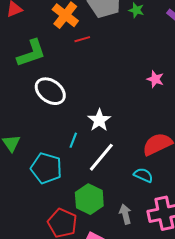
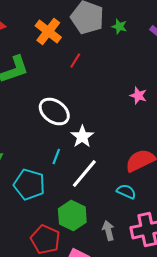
red line: (82, 39) -> (75, 61), moved, turned -42
white ellipse: (50, 91) -> (54, 112), moved

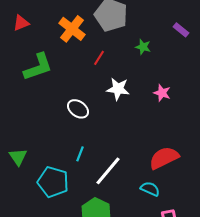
green star: (119, 27) -> (143, 47), moved
white ellipse: (54, 112) -> (78, 109), size x0.7
white star: (82, 137) -> (118, 89), moved, turned -30

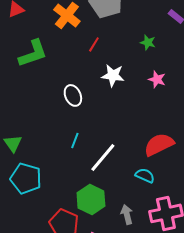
green star: (143, 47) -> (148, 42), moved
white ellipse: (78, 109) -> (73, 95), turned 30
cyan pentagon: (53, 182) -> (26, 178), moved

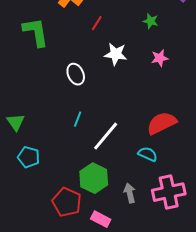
green L-shape: (33, 53) -> (36, 32), turned -80
pink star: (157, 79) -> (160, 58), turned -30
cyan pentagon: (26, 178) -> (29, 157), size x0.7

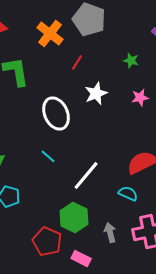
white star: (116, 54) -> (96, 93), turned -30
white ellipse: (76, 74) -> (56, 113), size x1.5
cyan line: (78, 119) -> (48, 156), moved, turned -70

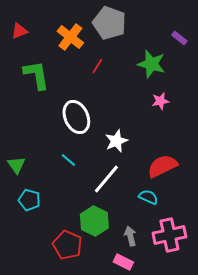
green star: (131, 60) -> (151, 64), size x1.8
white star: (96, 93) -> (116, 141), moved
pink rectangle: (81, 258) -> (123, 262), moved

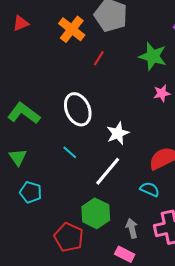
green L-shape: (36, 75) -> (24, 113), moved, turned -44

